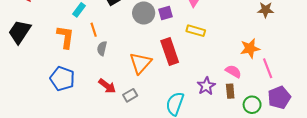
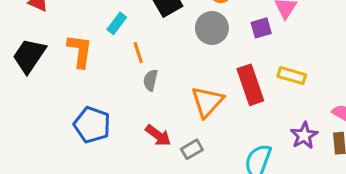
purple square: (166, 13) -> (261, 28), moved
yellow rectangle: (196, 31) -> (292, 76), moved
orange L-shape: (65, 37) -> (80, 51), moved

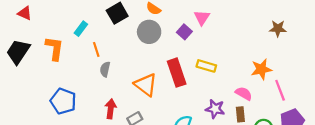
purple square: (261, 28) -> (184, 32), turned -32
orange triangle: (207, 102) -> (146, 85), turned -35
red arrow: (158, 135) -> (111, 109), turned -120
purple star: (304, 135) -> (215, 109), turned -30

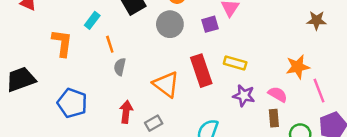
purple square: (184, 32) -> (210, 24), turned 32
black trapezoid: (18, 52) -> (21, 79), moved, turned 36
purple star: (215, 109) -> (244, 96), moved

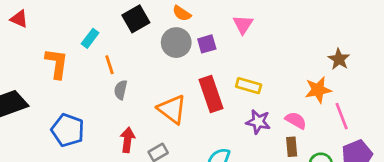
brown star: (316, 20) -> (339, 59), moved, turned 30
purple square: (210, 24) -> (207, 44), moved

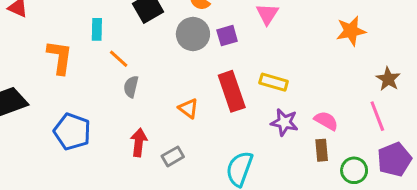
cyan rectangle: (90, 38) -> (97, 29), turned -36
brown star: (339, 59) -> (388, 79), moved
orange line: (109, 65) -> (119, 59), turned -30
orange star: (318, 90) -> (351, 31), moved
orange triangle: (172, 109) -> (188, 108), size x0.6

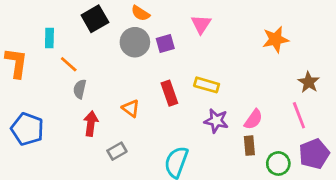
red rectangle: (232, 91) -> (169, 93), size x0.7
pink semicircle: (326, 121) -> (253, 119), turned 95
red arrow: (139, 142) -> (91, 124), moved

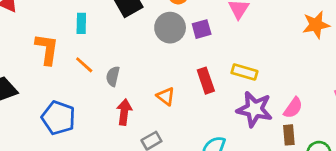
orange line: (69, 64) -> (84, 65), moved
purple star: (216, 121) -> (254, 109), size x1.4

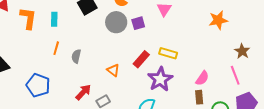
orange L-shape: (47, 49) -> (28, 18), moved
orange line: (84, 65) -> (56, 48), turned 64
red rectangle: (206, 81) -> (141, 59), turned 60
purple star: (254, 109) -> (160, 79), moved, turned 30
red arrow: (124, 112) -> (83, 92), moved, turned 36

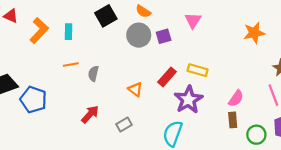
orange L-shape: (28, 18) -> (39, 31), turned 35
orange line: (56, 48) -> (71, 65), turned 64
blue pentagon: (38, 85) -> (33, 100), moved
red arrow: (83, 92) -> (90, 114), moved

